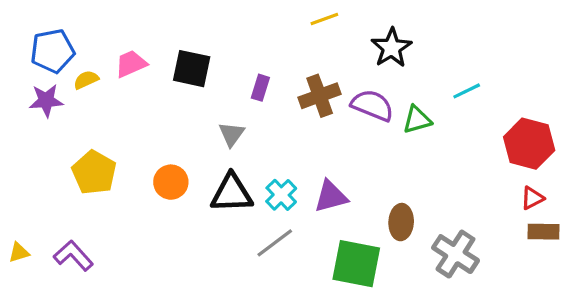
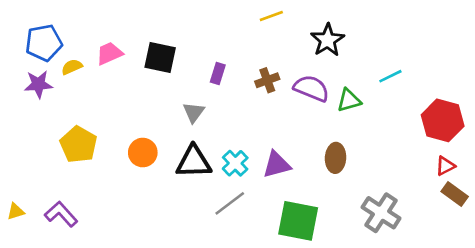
brown cross: (320, 96) -> (267, 80), size x0.7
brown ellipse: (401, 222) -> (336, 158), moved
brown rectangle: (543, 232) -> (455, 194), turned 35

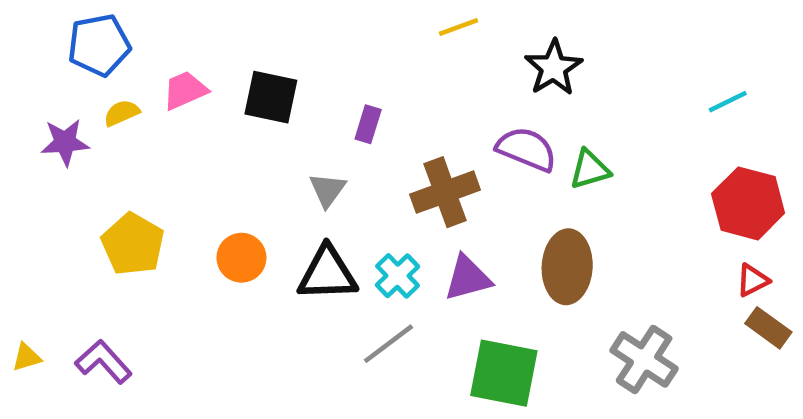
blue pentagon: (44, 43) -> (99, 45), moved
cyan line: (390, 76) -> (728, 102), moved
brown cross: (267, 80) -> (445, 192), moved, size x1.6
brown ellipse: (336, 158) -> (567, 267), size x1.4

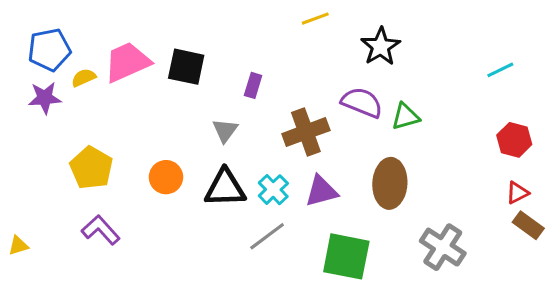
blue pentagon: (99, 45) -> (49, 50), moved
pink trapezoid: (185, 90) -> (127, 62), size x1.5
red hexagon: (748, 203) -> (514, 140), size x0.7
purple L-shape: (103, 362) -> (101, 230), moved

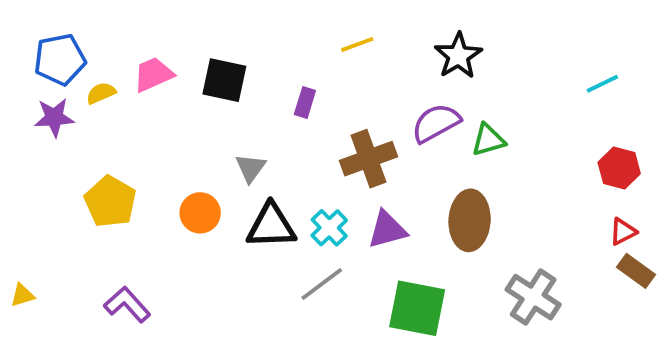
yellow line: (315, 19) -> (357, 44), moved
pink trapezoid: (127, 62) -> (153, 74), size x0.7
purple semicircle: (362, 102) -> (436, 123), turned -51
gray triangle: (225, 130) -> (251, 168), moved
purple L-shape: (101, 230) -> (127, 305), moved

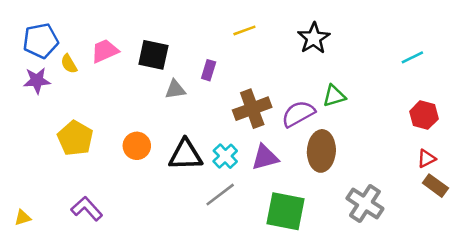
yellow semicircle: (101, 93) -> (69, 64), turned -96
purple semicircle: (436, 123) -> (298, 114), moved
gray triangle: (251, 168) -> (175, 89), moved, turned 45
yellow triangle: (22, 295) -> (23, 218), moved

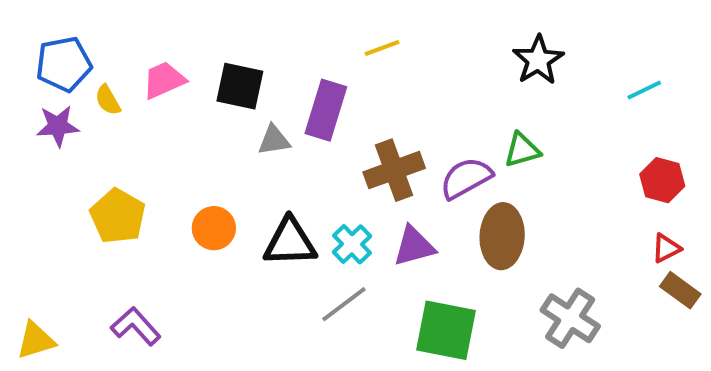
black star: (314, 38) -> (538, 60), moved
purple rectangle: (209, 70) -> (326, 110), size x1.8
yellow triangle: (23, 218) -> (36, 340), size x1.5

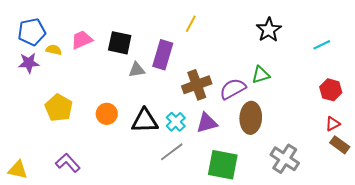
yellow line: (382, 48) -> (191, 24), turned -42
yellow semicircle: (108, 100) -> (54, 50), turned 133
yellow triangle: (36, 340) -> (18, 170), turned 30

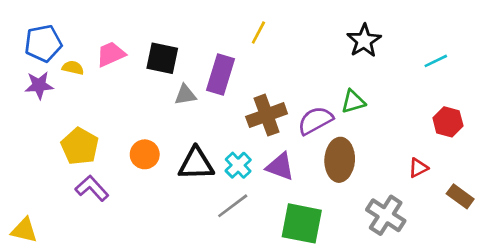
purple triangle: (207, 123) -> (280, 167), turned 35
red triangle: (333, 124) -> (418, 168), moved
purple L-shape: (68, 163) -> (92, 188), moved

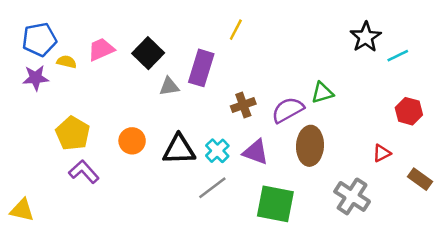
black star: (364, 41) -> (366, 37), moved
black square: (162, 58) -> (148, 53), turned 32
brown cross: (267, 115) -> (243, 105), size x0.7

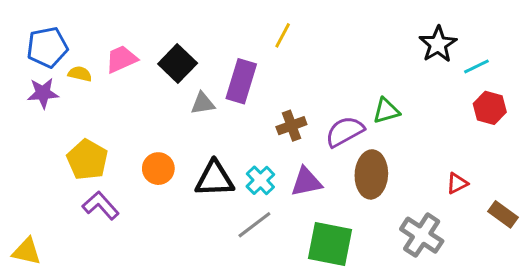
red hexagon: (409, 111) -> (490, 108), moved
purple triangle: (256, 152) -> (306, 182), turned -32

